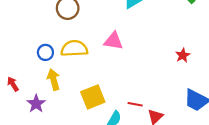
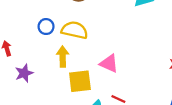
pink triangle: (113, 41) -> (109, 63), moved
yellow arrow: (54, 80) -> (63, 57), moved

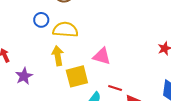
blue circle: (46, 27) -> (41, 20), moved

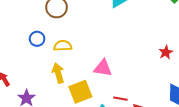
yellow semicircle: (65, 30) -> (63, 46), size x0.7

